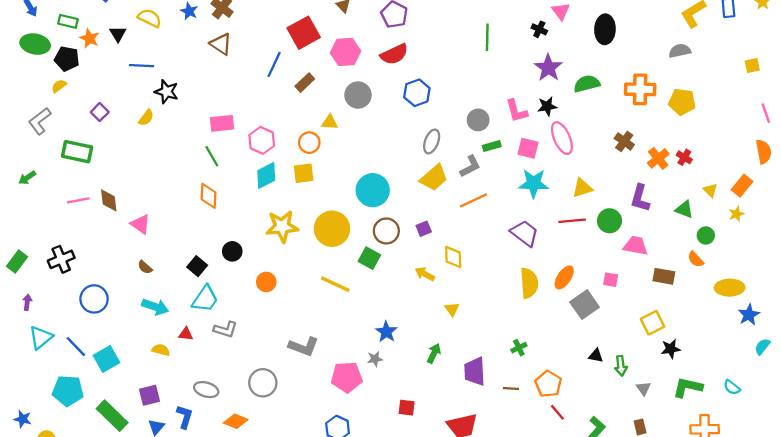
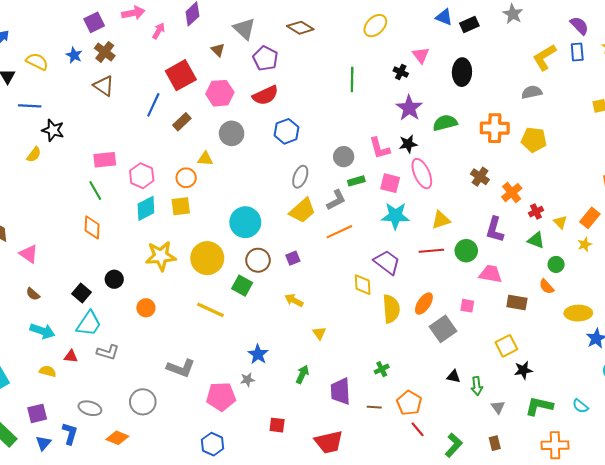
red cross: (684, 157) -> (536, 212), moved, turned 32
yellow diamond: (453, 257) -> (363, 285), moved

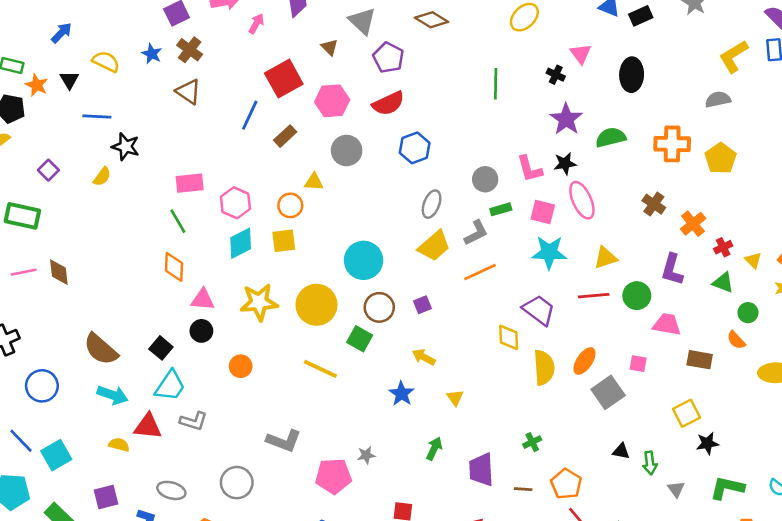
yellow pentagon: (534, 140) -> (721, 158), turned 30
pink triangle: (29, 254) -> (203, 300), moved, turned -30
brown semicircle: (33, 294) -> (101, 349), size x2.0
blue star: (258, 354) -> (401, 394), moved
red triangle: (71, 356) -> (148, 426), size x1.6

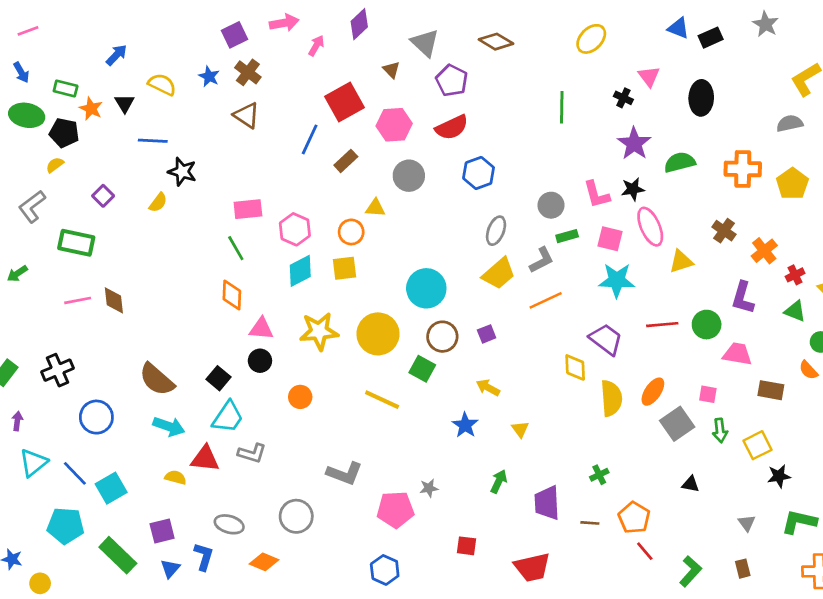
yellow triangle: (605, 258) -> (681, 261), moved
green arrow: (650, 463) -> (720, 430), moved

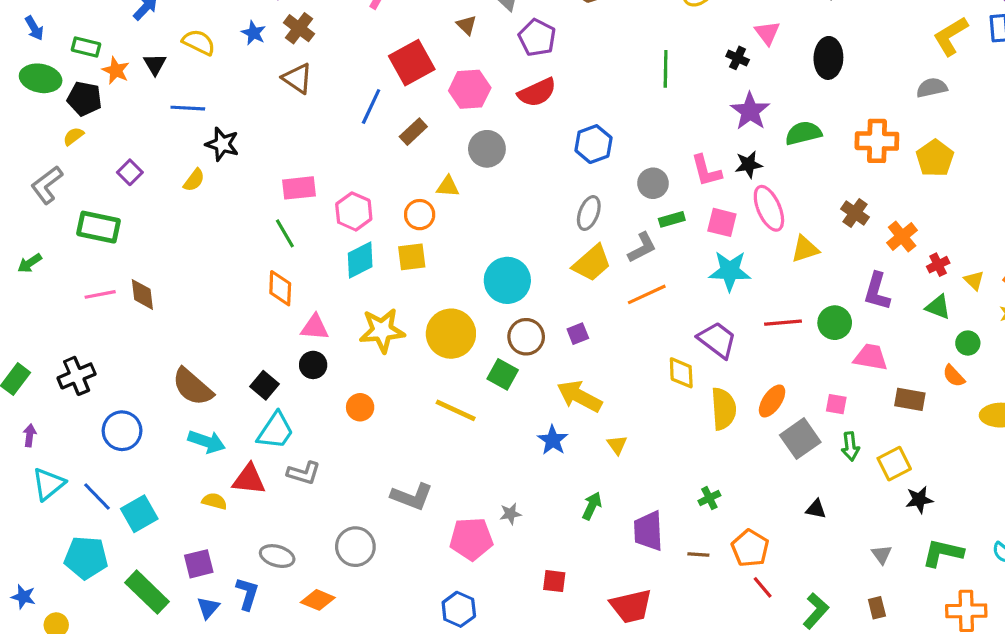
blue hexagon: (479, 173) -> (593, 144), moved
yellow arrow: (488, 388) -> (579, 396), size x1.6

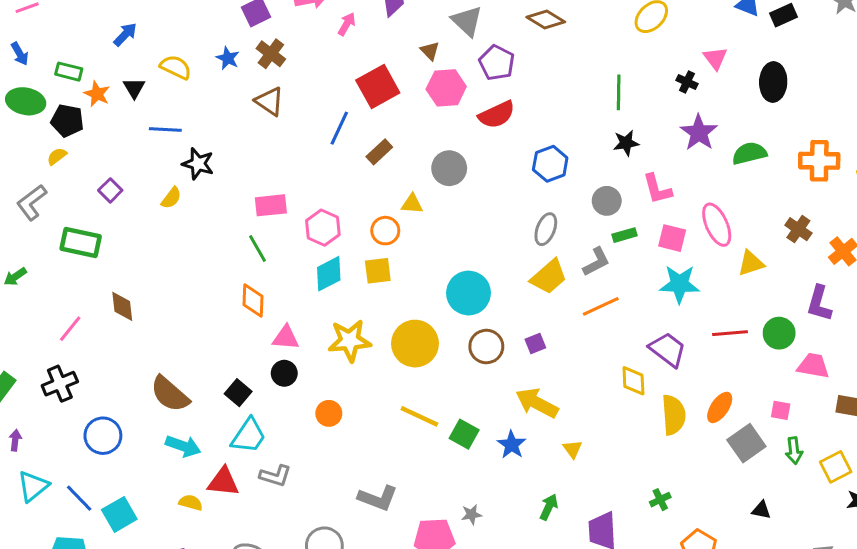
pink hexagon: (470, 89) -> (446, 88), moved
black star: (749, 164) -> (626, 143), moved
pink line: (100, 294) -> (70, 329), moved, turned -40
green square: (503, 374) -> (464, 434), moved

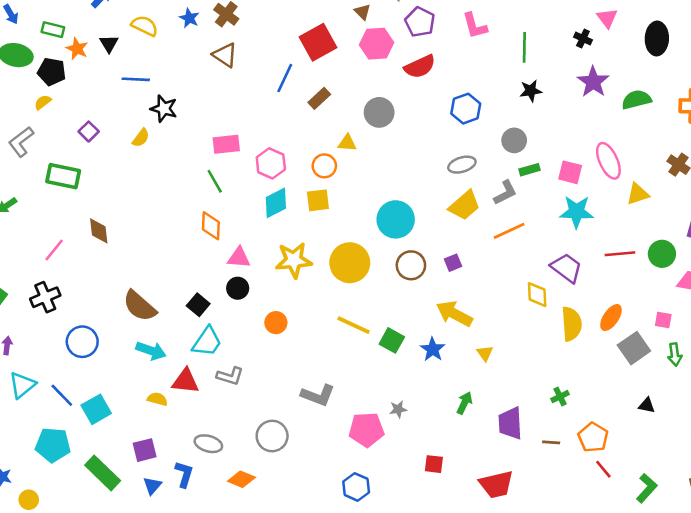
pink L-shape: (657, 189) -> (475, 26), moved
gray ellipse: (546, 229) -> (462, 165), turned 52

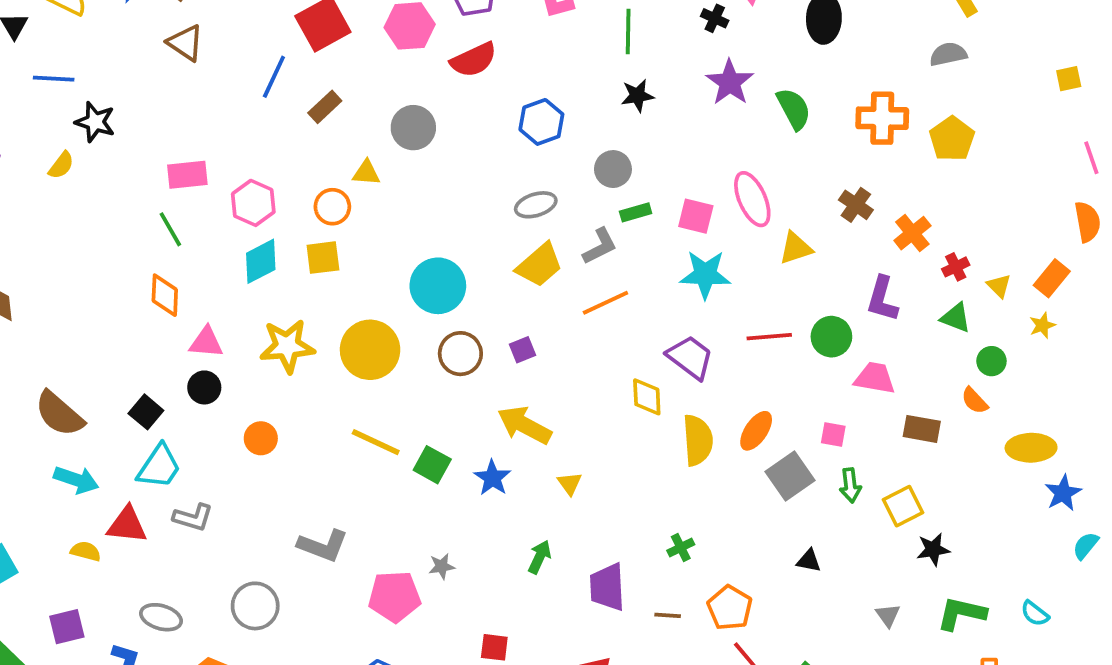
green semicircle: (636, 100) -> (794, 109), turned 76

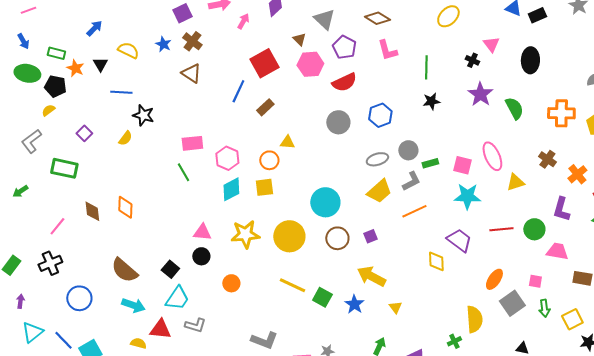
gray circle: (413, 128) -> (338, 122), moved
gray circle: (613, 169) -> (408, 150), moved
orange diamond: (165, 295) -> (125, 207), moved
yellow semicircle: (698, 440) -> (474, 319), moved

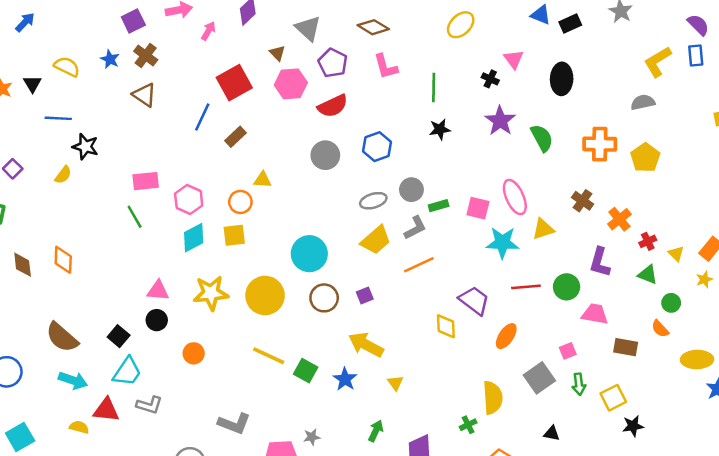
blue arrow: (94, 28) -> (25, 22), moved
cyan star: (467, 196) -> (503, 243), moved
orange ellipse: (494, 279) -> (506, 336), moved
pink square: (535, 281) -> (568, 351), turned -32

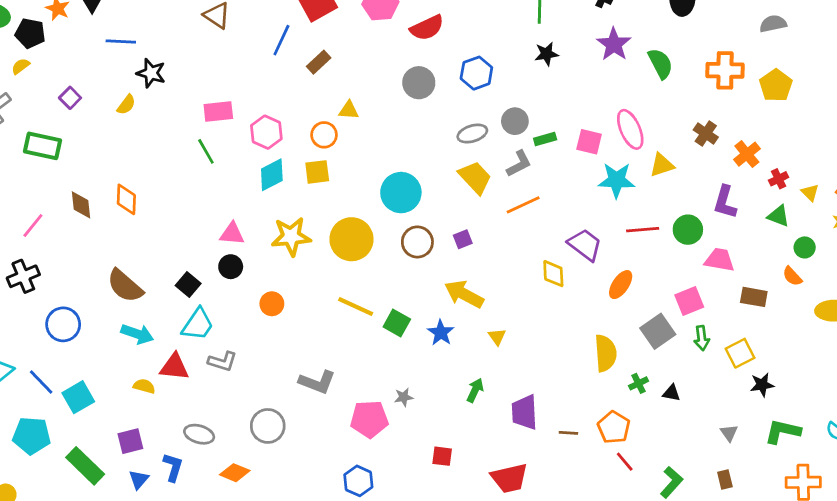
yellow trapezoid: (376, 240) -> (475, 177), turned -92
pink square: (568, 351) -> (689, 301), size x1.5
green cross: (468, 425) -> (638, 383), moved

